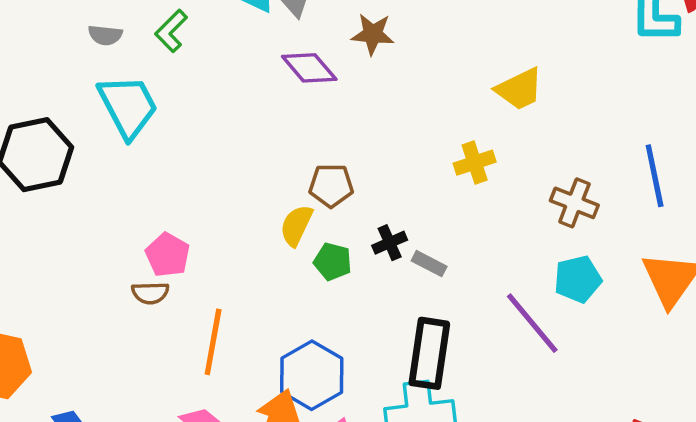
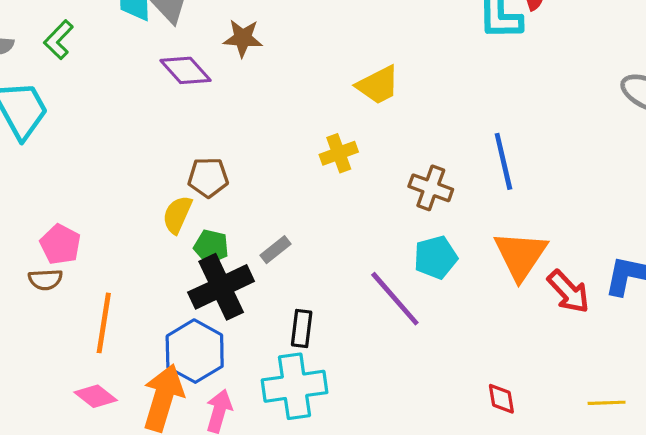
black cross: (390, 243) -> (221, 287), moved, size x2.0
gray rectangle: (429, 264) -> (276, 250), moved, turned -64
black rectangle: (429, 353) -> (302, 329), size x0.6

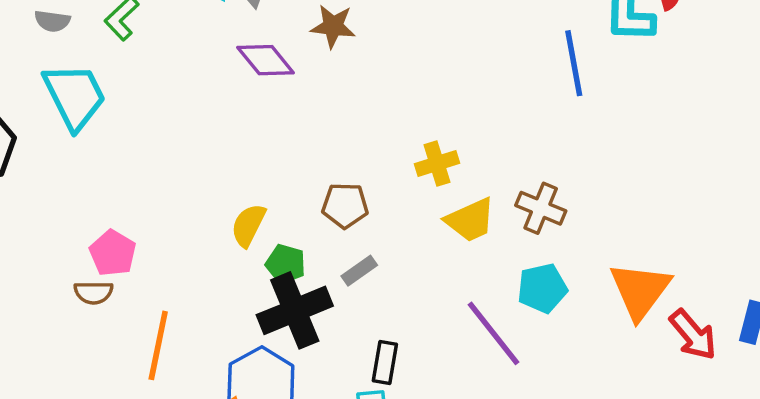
yellow trapezoid: (378, 85) -> (470, 220), moved
blue line: (503, 161) -> (574, 63), moved
brown pentagon: (208, 177) -> (345, 206), moved

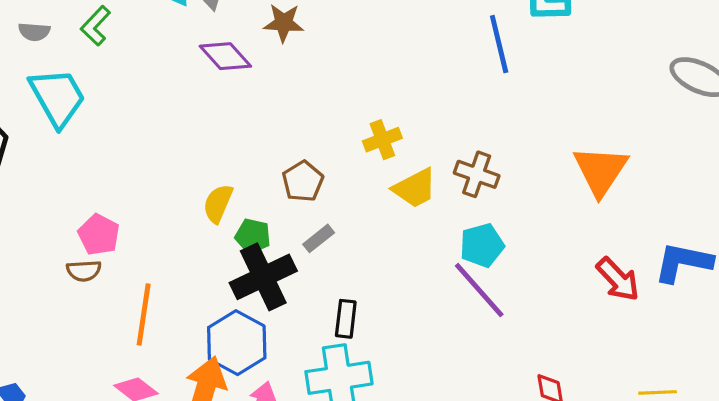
brown pentagon: (345, 206) -> (303, 181), turned -30
orange triangle: (640, 290) -> (600, 171), moved
purple line: (494, 333) -> (479, 290), moved

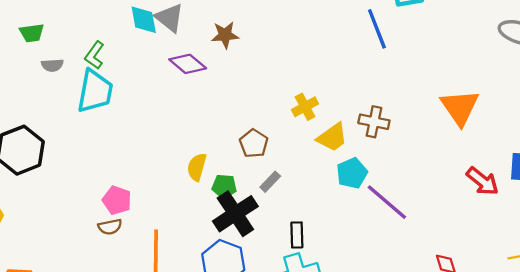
cyan trapezoid: (57, 97) -> (95, 91), moved, turned 48
cyan pentagon: (482, 245) -> (352, 173), moved

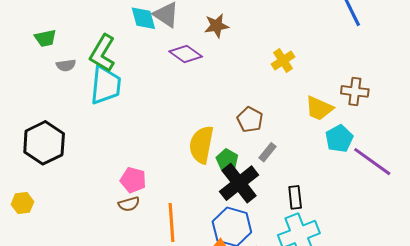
green L-shape: (94, 55) -> (103, 53), size x1.5
yellow cross: (305, 107) -> (283, 61), moved
yellow trapezoid: (332, 137) -> (319, 108), turned 64
yellow semicircle: (197, 167) -> (201, 145), size x1.5
green pentagon: (224, 186) -> (227, 160), turned 30

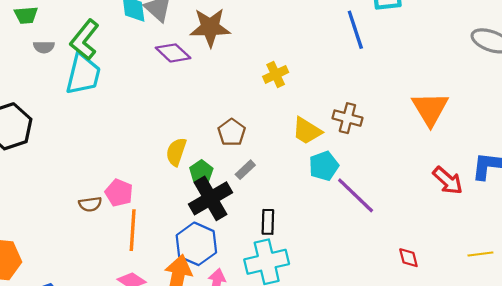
brown star: (217, 26) -> (210, 27), size x1.5
yellow semicircle: (201, 145) -> (176, 152), size x0.7
pink pentagon: (133, 180) -> (119, 193), moved

